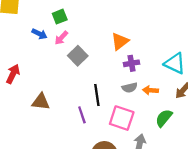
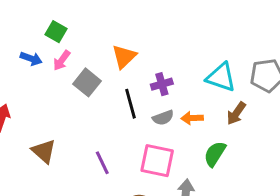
green square: (60, 17) -> (56, 32), turned -32
orange triangle: (120, 41) -> (124, 57), moved
black line: (97, 95) -> (131, 104), moved
brown triangle: (41, 102) -> (44, 151), turned 42

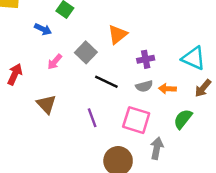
pink arrow: (62, 60) -> (55, 62), moved
black line: (131, 104) -> (106, 82), moved, turned -55

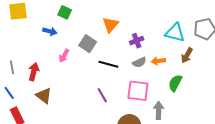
brown triangle: (46, 104) -> (44, 96), moved

